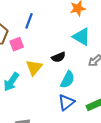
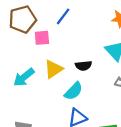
cyan semicircle: (68, 80) -> (74, 91), moved

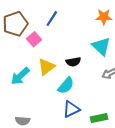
pink square: (42, 38) -> (34, 39), turned -32

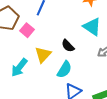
black semicircle: (73, 62) -> (68, 46), turned 64

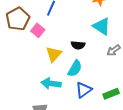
black semicircle: (68, 46) -> (78, 45), turned -40
cyan arrow: (19, 67) -> (51, 83), moved, turned 60

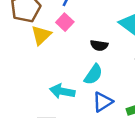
pink square: (38, 30) -> (65, 22), moved
yellow triangle: (54, 54) -> (41, 35), moved

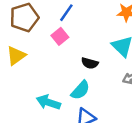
yellow triangle: (41, 35) -> (16, 56), moved

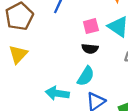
pink square: (60, 36) -> (91, 26), moved, turned 35

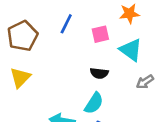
pink square: (91, 26) -> (100, 34), moved

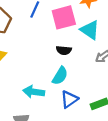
pink square: (100, 34) -> (64, 17), size x1.6

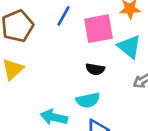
cyan semicircle: (60, 76) -> (88, 100), turned 42

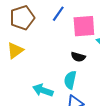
cyan semicircle: (88, 100) -> (70, 80), turned 108

